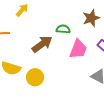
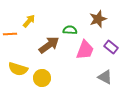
yellow arrow: (22, 10) -> (29, 21), moved

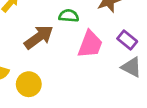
gray triangle: (105, 77) -> (131, 67), moved

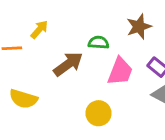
yellow circle: (29, 84) -> (98, 113), moved

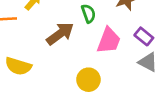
green semicircle: (98, 42) -> (88, 13), turned 66

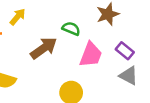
green semicircle: (88, 13) -> (71, 29), turned -48

